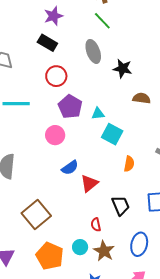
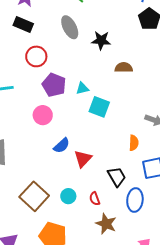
orange semicircle: (129, 164) -> (134, 143), moved
blue ellipse: (139, 244) -> (135, 200), moved
cyan circle: (80, 247) -> (68, 196), moved

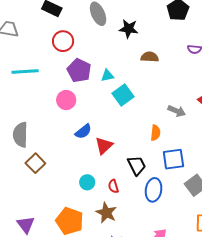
cyan square: (99, 107) -> (123, 95), turned 30
brown square: (34, 196) -> (35, 163), moved, size x0.7
brown star: (106, 224) -> (106, 213), moved

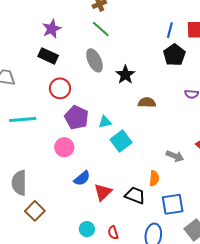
black star: (129, 29) -> (125, 75), turned 30
black trapezoid: (137, 165) -> (135, 195), moved, turned -40

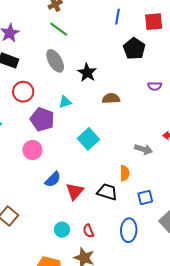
blue line: (170, 30) -> (118, 17), moved
cyan triangle: (105, 122) -> (65, 102), moved
blue square: (173, 204) -> (145, 198), size x0.7

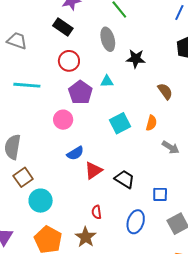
black star: (87, 73) -> (136, 59), turned 30
brown semicircle: (111, 98) -> (165, 91), moved, turned 42
orange semicircle: (125, 173) -> (151, 123), moved
cyan circle: (62, 230) -> (41, 201), moved, size x1.5

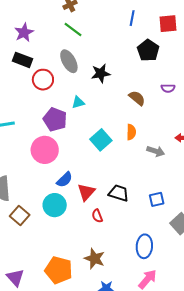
red circle: (69, 61) -> (43, 80), moved
pink circle: (63, 120) -> (45, 150), size x1.4
cyan circle: (41, 201) -> (55, 205), moved
red semicircle: (97, 212) -> (97, 216), moved
blue ellipse: (136, 222) -> (144, 246), moved

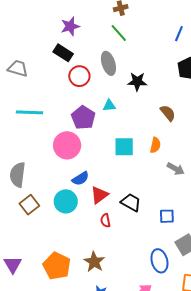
cyan square: (101, 140) -> (124, 147), turned 30
blue ellipse: (144, 246) -> (159, 261), moved, turned -30

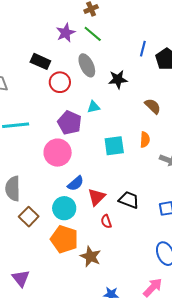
purple star: (70, 26) -> (66, 33), moved
blue line: (179, 34) -> (143, 49), moved
brown star: (94, 262) -> (90, 257), moved
orange pentagon: (57, 266) -> (64, 239), moved

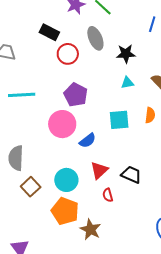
cyan triangle: (94, 107) -> (127, 83), moved
blue semicircle: (76, 183) -> (88, 141), moved

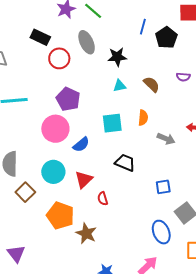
red triangle: (99, 170) -> (84, 179), moved
black trapezoid: (131, 175) -> (125, 163), moved
cyan circle: (66, 180) -> (53, 172), moved

